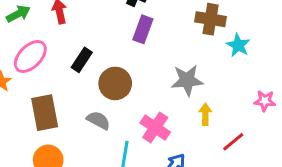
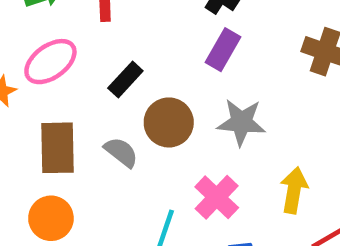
gray star: (187, 80) -> (241, 122), moved
yellow arrow: (205, 114) -> (294, 190), size x1.4
gray semicircle: (98, 120) -> (121, 152), moved

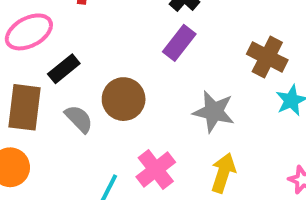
black rectangle: (125, 79) -> (64, 69), moved
gray star: (241, 122) -> (214, 112), moved

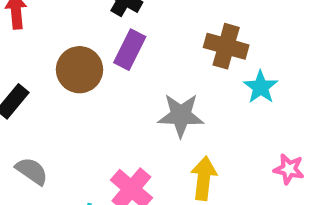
brown circle: (124, 99) -> (80, 70), moved
gray semicircle: (79, 119) -> (32, 171), moved

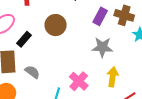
purple rectangle: (130, 50) -> (100, 16), moved

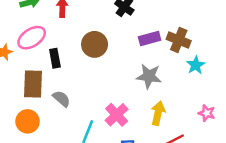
purple rectangle: (100, 16) -> (150, 39), turned 42
black rectangle: (24, 39) -> (55, 58), turned -56

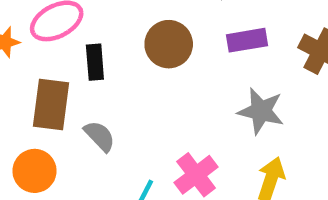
purple rectangle: (150, 39) -> (247, 40), moved

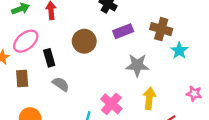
brown rectangle: (51, 104) -> (22, 78), moved, size x0.7
gray semicircle: (100, 136) -> (61, 84), moved

